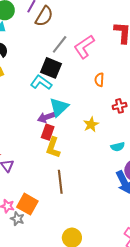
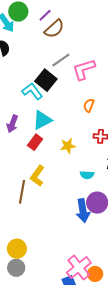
purple arrow: (46, 117) -> (12, 124), moved, turned -66
red rectangle: (48, 132) -> (35, 142), moved
yellow L-shape: (53, 147) -> (37, 176), moved

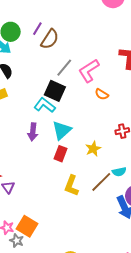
orange semicircle: (89, 105) -> (102, 94), moved, turned -64
purple arrow: (12, 124) -> (33, 132), moved
brown line: (22, 192) -> (101, 182), moved, turned 50

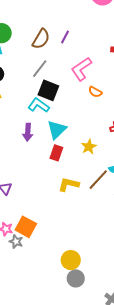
purple line: (37, 29) -> (65, 37), moved
gray line: (64, 68) -> (40, 69), moved
yellow L-shape: (71, 186) -> (69, 184), turned 85

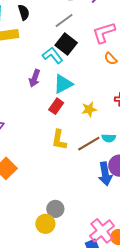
yellow L-shape: (69, 184) -> (59, 140), turned -110
yellow circle: (71, 260) -> (45, 224), moved
gray circle: (76, 278) -> (55, 209), moved

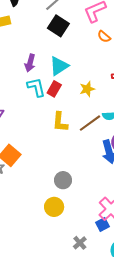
cyan L-shape: (53, 55) -> (36, 87), moved, turned 30
gray circle: (55, 209) -> (63, 180), moved

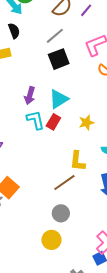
black square: (58, 26) -> (59, 59), turned 35
yellow L-shape: (60, 122) -> (78, 161), moved
brown line: (90, 123) -> (64, 182), moved

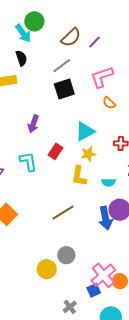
cyan triangle: (59, 99) -> (85, 131), moved
cyan L-shape: (36, 120) -> (28, 162), moved
yellow L-shape: (78, 161) -> (79, 176), moved
gray circle: (61, 213) -> (66, 255), moved

